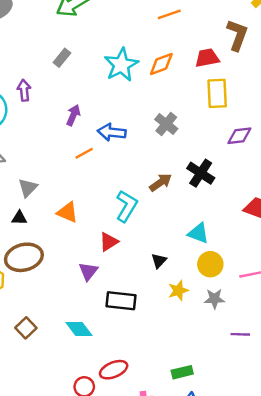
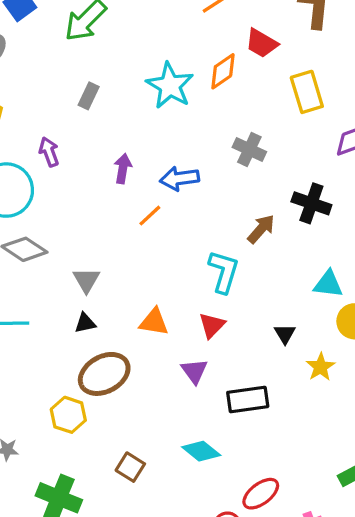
red trapezoid: (207, 58) -> (262, 43), moved, turned -125
orange triangle: (67, 212) -> (154, 322), moved

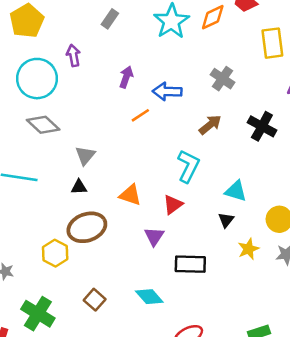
brown arrow: (261, 229) -> (210, 125), moved
cyan triangle: (328, 284) -> (236, 191), moved

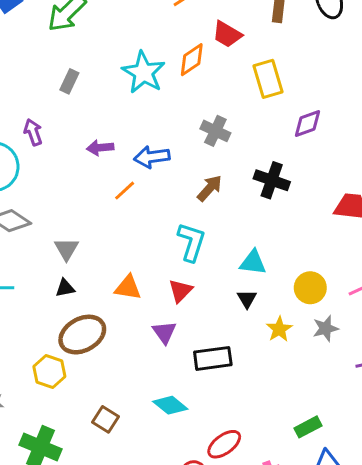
purple arrow: (126, 77) -> (100, 148), turned -105

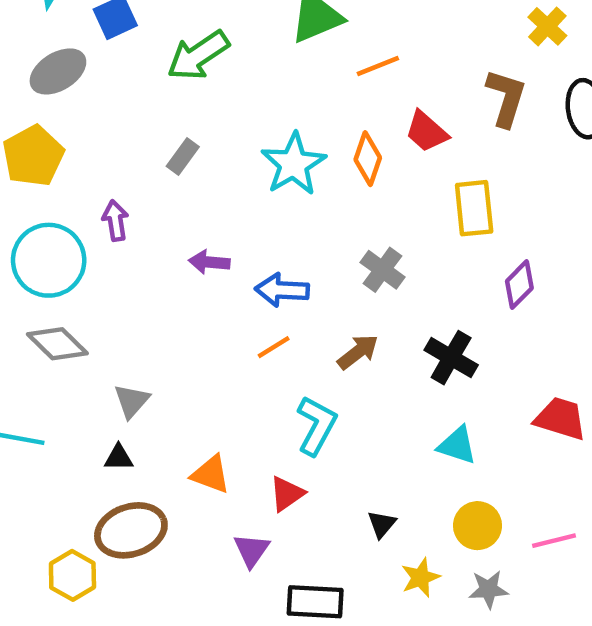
orange diamond: (192, 60) -> (368, 159), turned -48
purple diamond: (308, 124) -> (519, 285), turned -36
orange line: (125, 191) -> (274, 347), moved
cyan triangle: (253, 262) -> (457, 445), moved

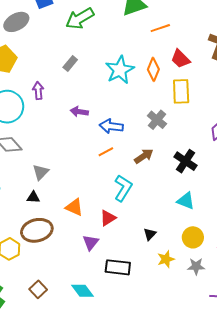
yellow rectangle: (474, 208) -> (181, 91), moved

